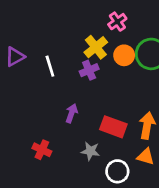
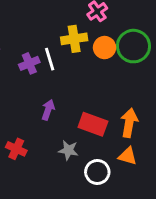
yellow cross: (96, 47) -> (74, 39), turned 30
white line: (50, 66) -> (50, 59), moved
purple cross: (89, 70) -> (29, 63), moved

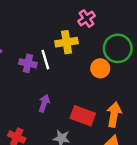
orange circle: (105, 48) -> (100, 68), moved
purple cross: (29, 63) -> (28, 63), turned 35

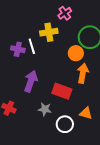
purple arrow: (44, 103) -> (31, 81), size x1.5
orange arrow: (114, 115) -> (83, 73), moved

